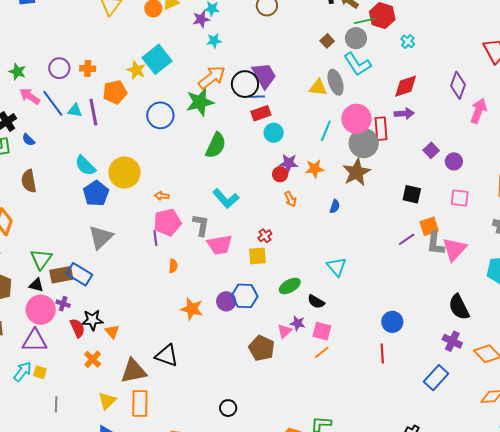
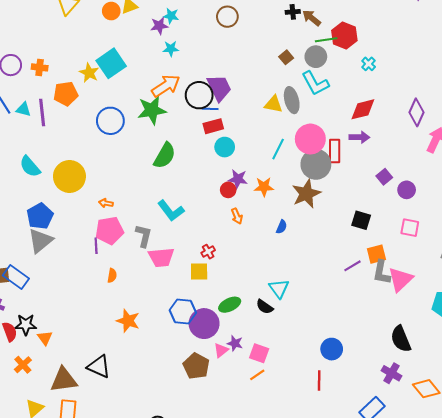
blue pentagon: (96, 193) -> (40, 216), moved
purple circle: (226, 301) -> (204, 324), moved, size x1.5
black semicircle: (316, 302) -> (265, 307), moved

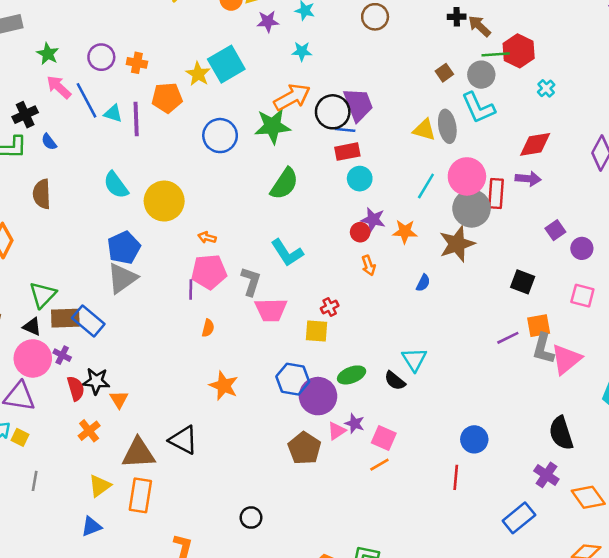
purple star: (159, 26) -> (268, 21), moved

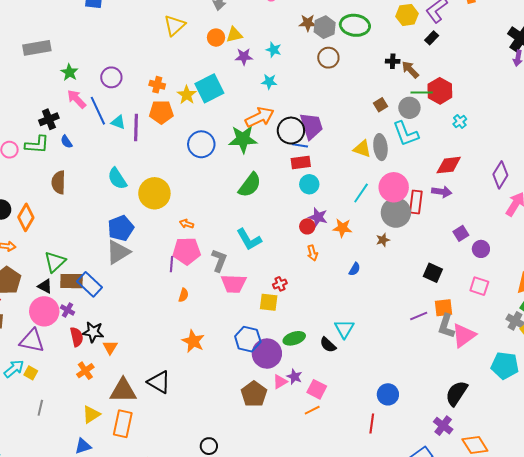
orange cross: (137, 63) -> (157, 85), moved
brown star: (457, 244) -> (383, 240), size x0.5
black semicircle: (561, 433) -> (456, 393), turned 48

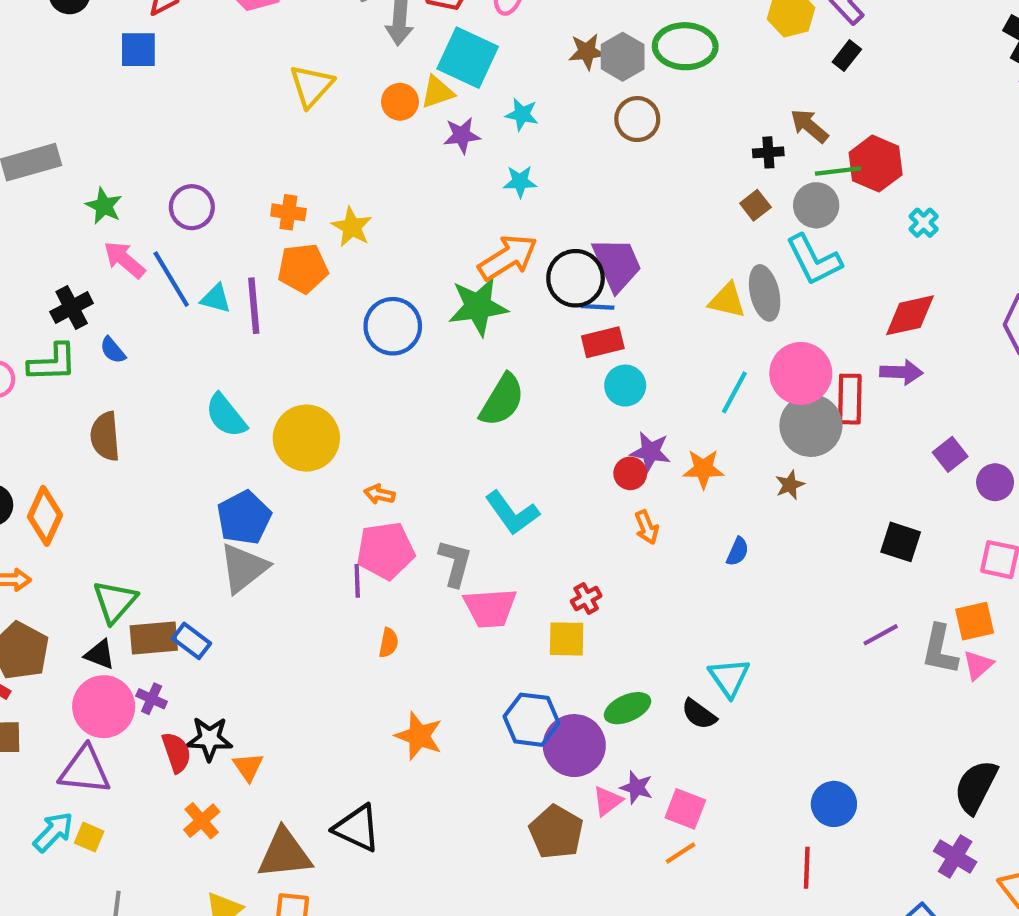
black cross: (393, 61) -> (768, 152), moved
cyan square: (209, 88) -> (468, 58), moved, turned -32
blue rectangle: (89, 284) -> (192, 641), size x0.7
orange square: (443, 308) -> (975, 621), moved
pink triangle: (464, 335) -> (978, 665), size x0.6

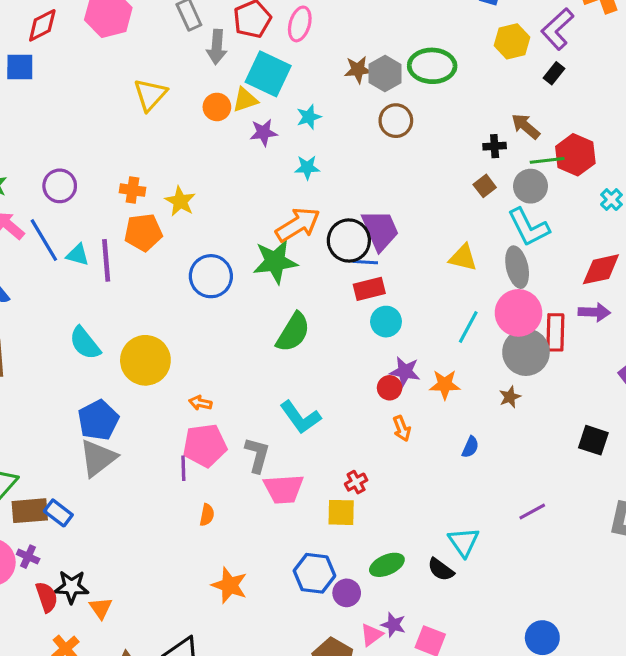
cyan star: (522, 114) -> (309, 117), turned -30
gray ellipse: (765, 293) -> (517, 267), moved
purple line: (881, 635) -> (532, 512), moved
purple circle: (574, 746) -> (347, 593), size x0.6

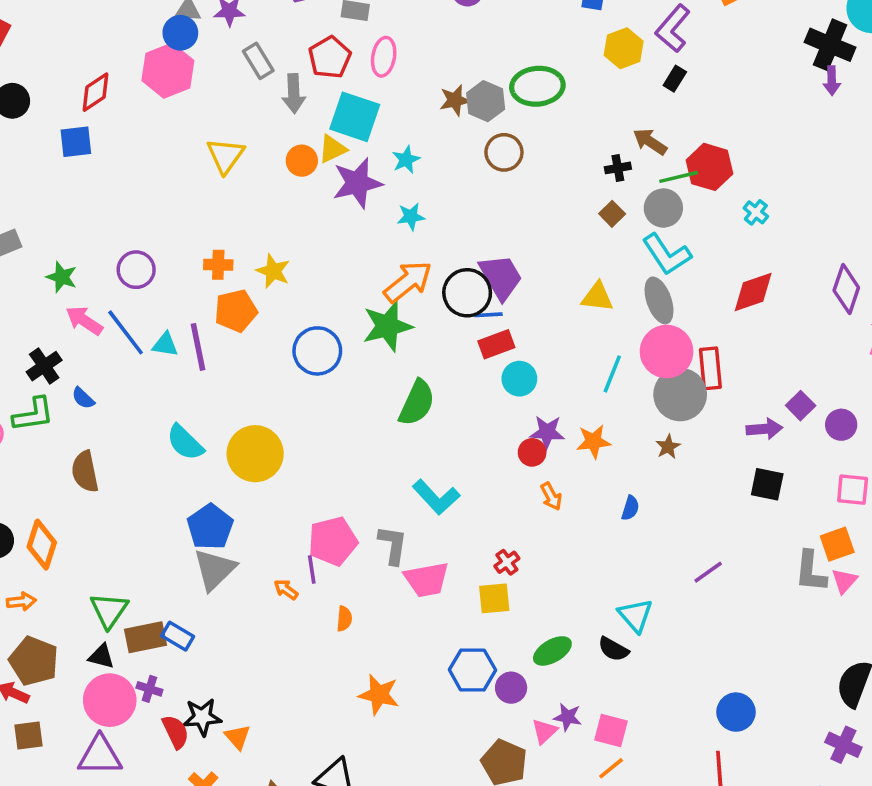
purple star: (263, 132) -> (357, 183), size x1.6
purple arrow: (594, 312) -> (764, 429), moved
orange arrow: (200, 403) -> (286, 590), moved, turned 30

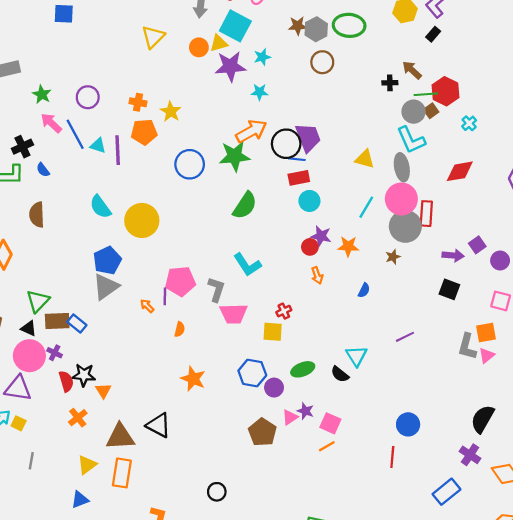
brown square: (612, 214) -> (431, 111), moved

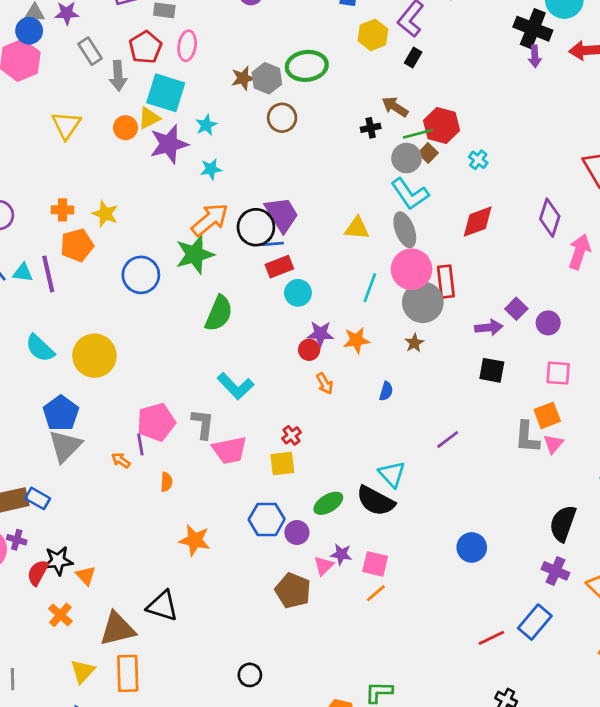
black semicircle: (340, 374) -> (376, 501), size x1.6
red semicircle: (66, 381) -> (38, 573), turned -125
red line: (392, 457) -> (491, 638), moved, turned 70

